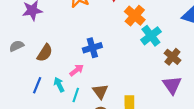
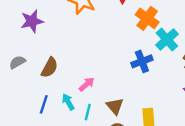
blue cross: (92, 48) -> (142, 61), moved

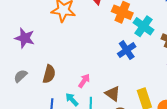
purple star: (32, 21) -> (25, 38), turned -30

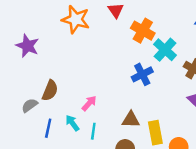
gray semicircle: (21, 76) -> (30, 105), moved
brown triangle: (113, 94) -> (131, 120), moved, turned -42

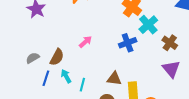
brown semicircle: (50, 90) -> (57, 57), moved
pink arrow: (89, 103) -> (85, 42), moved

